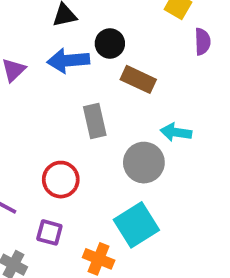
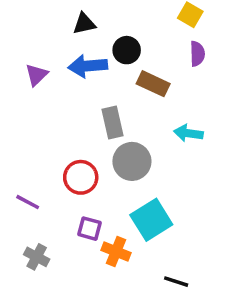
purple semicircle: (202, 42) -> (197, 54), moved
gray circle: (144, 163) -> (132, 161), moved
purple square: (49, 232) -> (90, 229), moved

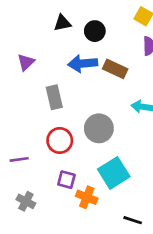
black circle: (127, 50) -> (95, 31), moved
blue arrow: (88, 66) -> (83, 63), moved
gray rectangle: (112, 123) -> (54, 97), moved
purple line: (28, 202) -> (19, 159), turned -36

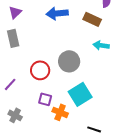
brown rectangle: (115, 69) -> (92, 19), moved
gray rectangle: (54, 97) -> (13, 38), moved
purple line: (19, 159) -> (10, 84), turned -40

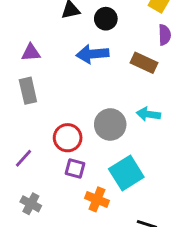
purple triangle: (15, 12) -> (31, 52), turned 40
cyan arrow: (101, 45) -> (148, 114), moved
purple square: (45, 99) -> (75, 169), moved

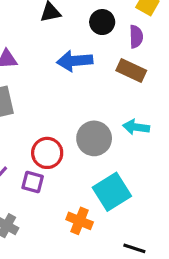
black circle: (106, 19) -> (102, 22), moved
purple semicircle: (165, 35) -> (136, 37), moved
purple square: (75, 169) -> (33, 182), moved

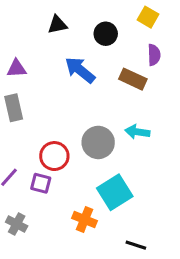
purple semicircle: (136, 37) -> (154, 55), moved
blue arrow: (75, 61) -> (80, 70), turned 44

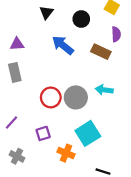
black triangle: (57, 25) -> (46, 12), turned -40
red circle: (54, 156) -> (51, 97), moved
purple square: (41, 183) -> (43, 133), moved, turned -32

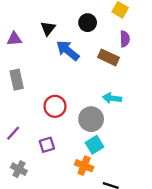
black triangle: (46, 12) -> (48, 28), moved
purple triangle: (17, 44) -> (14, 39), moved
gray circle: (76, 97) -> (91, 119), moved
cyan square: (88, 133) -> (95, 145), size x0.7
orange cross: (66, 153) -> (84, 166), moved

